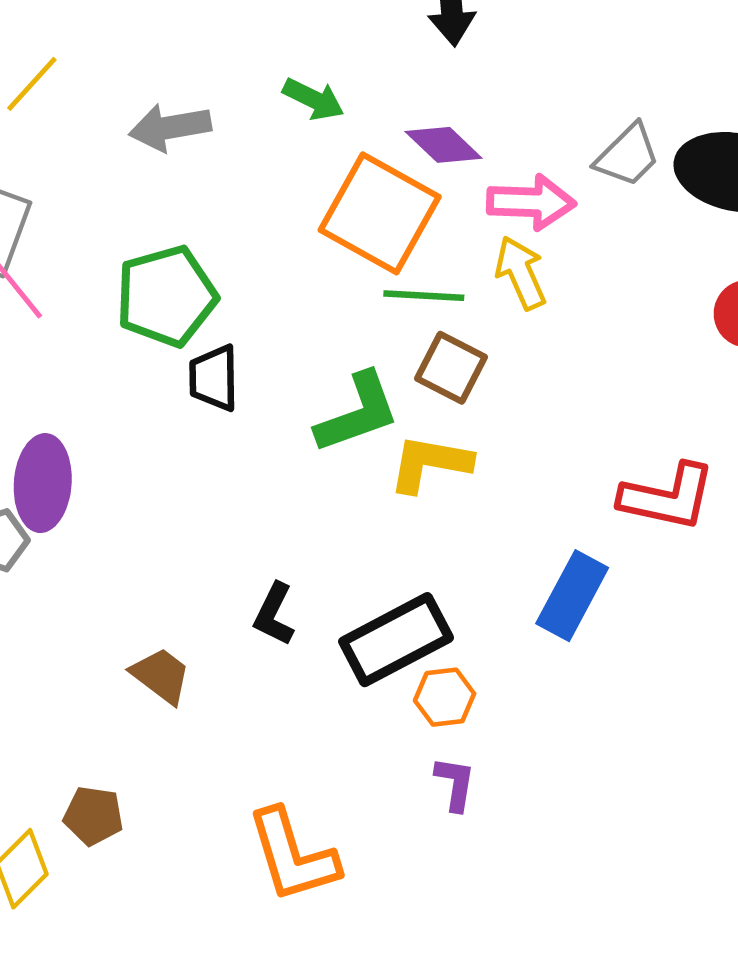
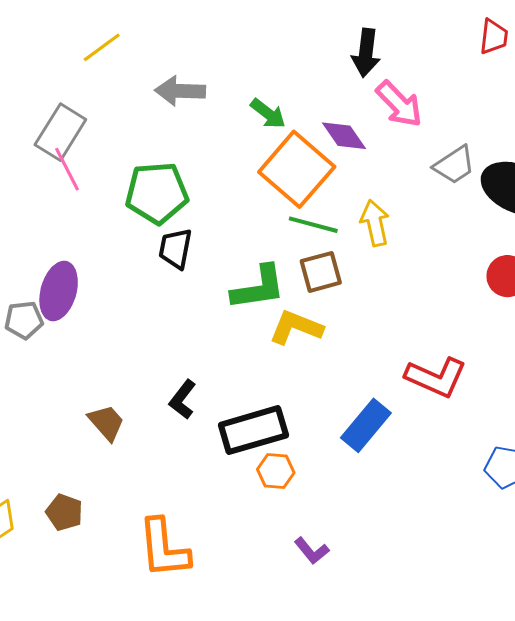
green arrow: (313, 99) -> (268, 114), moved
pink arrow: (531, 202) -> (399, 104), moved, turned 32
brown square: (451, 368) -> (321, 272), turned 36
purple L-shape: (455, 784) -> (312, 551), moved, turned 120
brown pentagon: (93, 816) -> (64, 512), moved

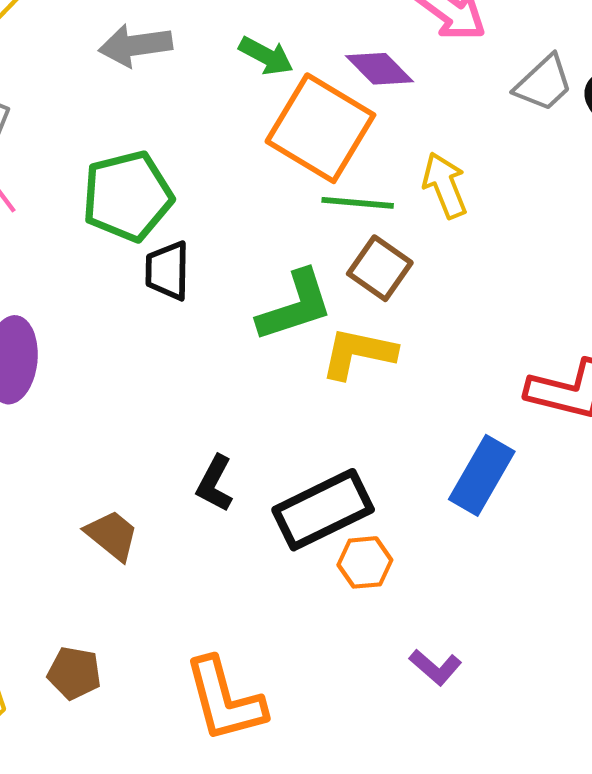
brown square: (321, 272) -> (380, 268), turned -30

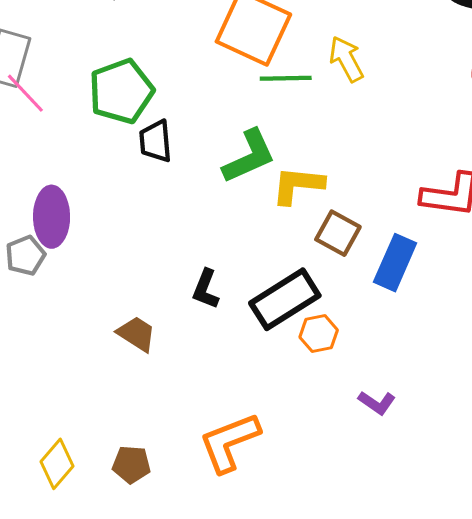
brown square: (380, 268) -> (338, 233), moved
brown pentagon: (74, 673) -> (131, 464), moved
orange L-shape: (225, 700) -> (229, 442), turned 90

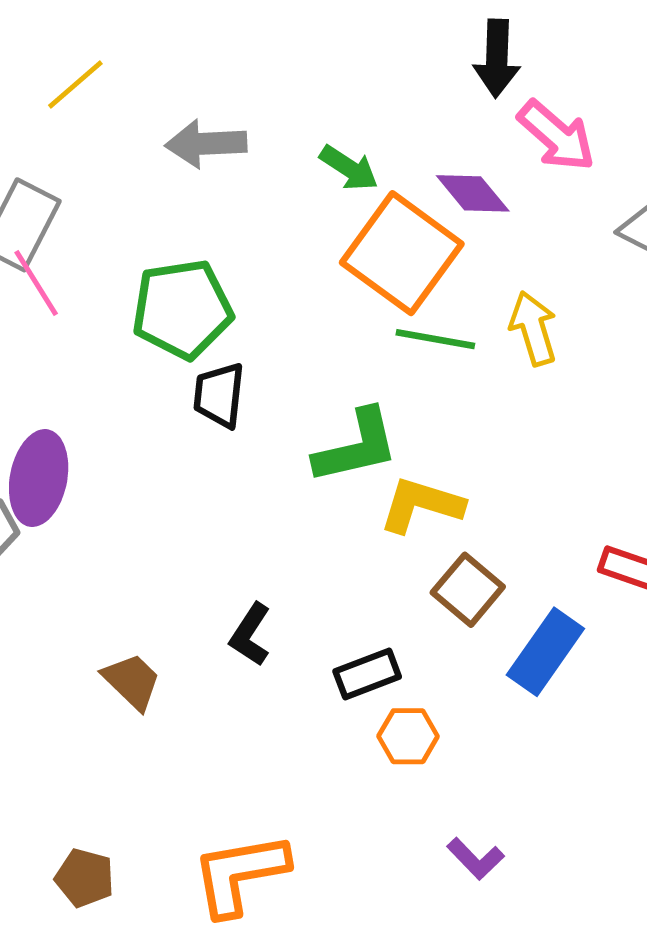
black rectangle: (285, 299) -> (367, 674), size x0.6

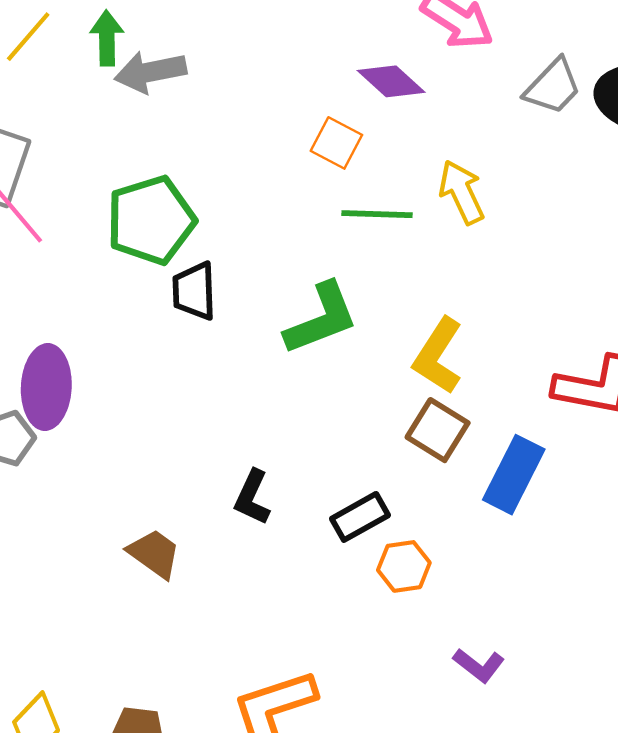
green arrow: (349, 168) -> (107, 38), moved, turned -116
orange square: (402, 253) -> (336, 143), size x0.5
yellow L-shape: (421, 505) -> (438, 356), moved, turned -66

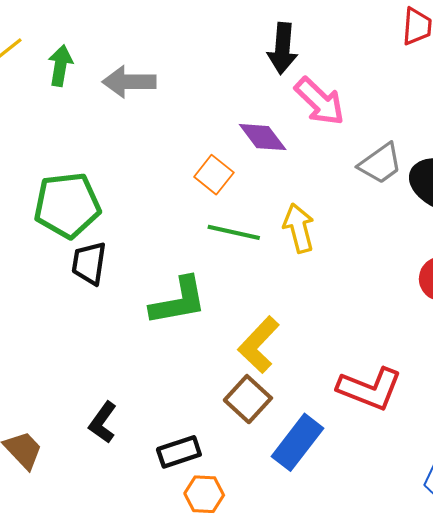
gray arrow: (150, 72) -> (129, 82), moved

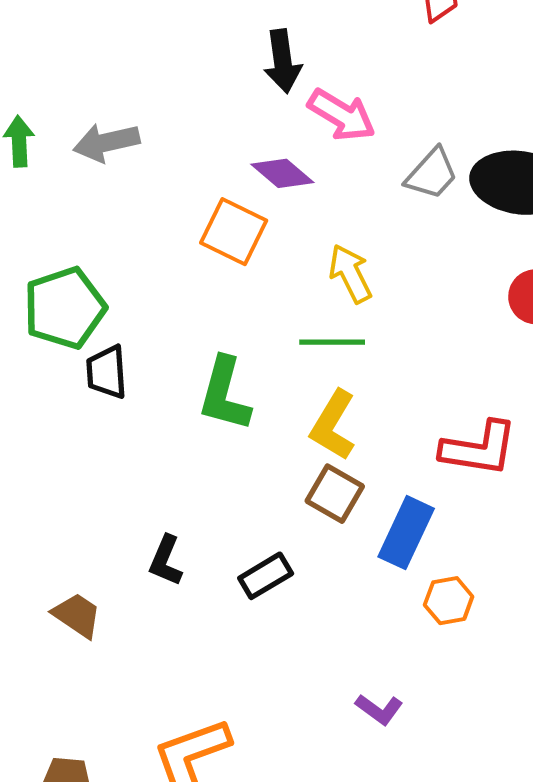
orange square: (214, 175) -> (234, 232), size x1.4
green line: (234, 232) -> (332, 342), moved
green L-shape: (178, 301) -> (224, 394), turned 128
orange hexagon: (204, 494) -> (449, 601), moved

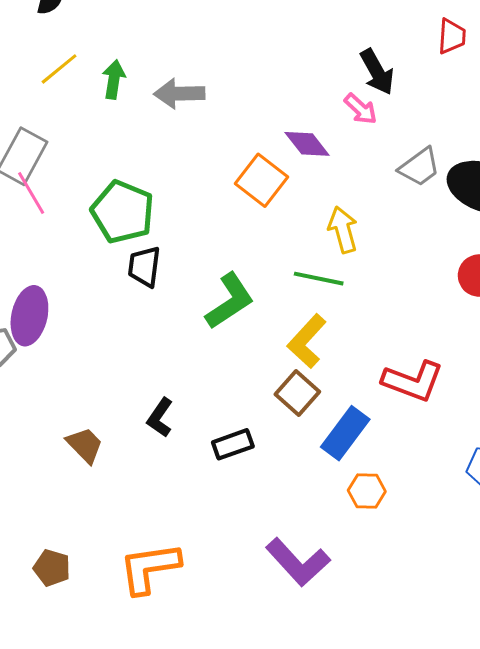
black arrow: (283, 61) -> (377, 72), moved, turned -33
pink arrow: (342, 115) -> (361, 109), size x0.7
green pentagon: (65, 308) -> (123, 212), turned 30
green L-shape: (224, 394) -> (230, 301), turned -150
purple L-shape: (379, 709) -> (298, 562), size x1.8

